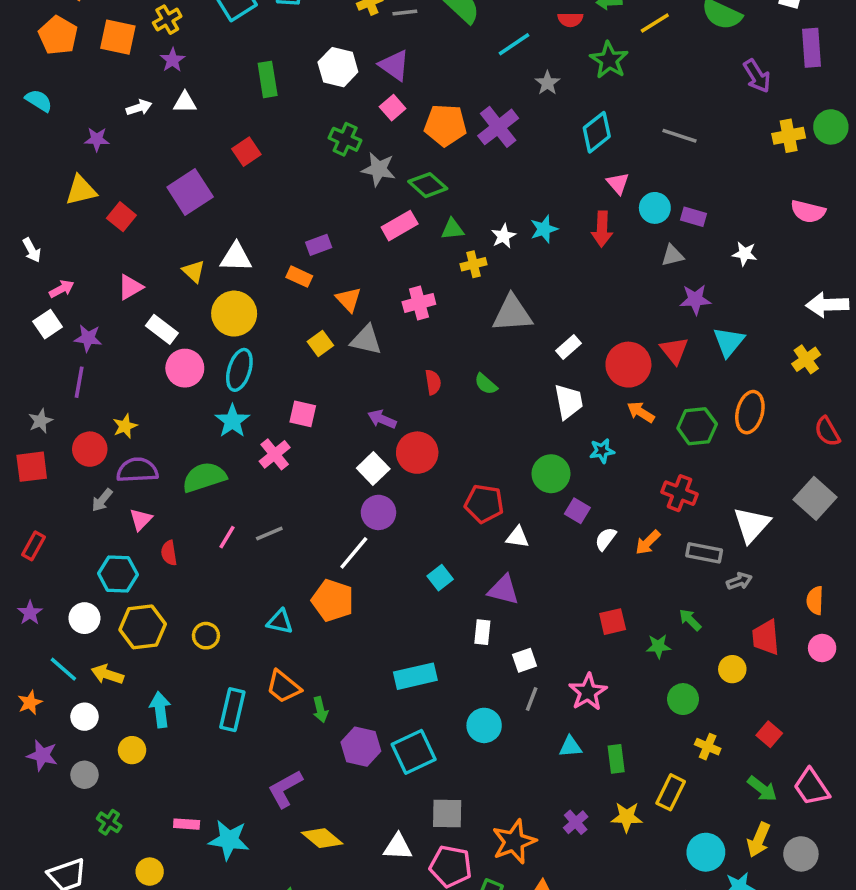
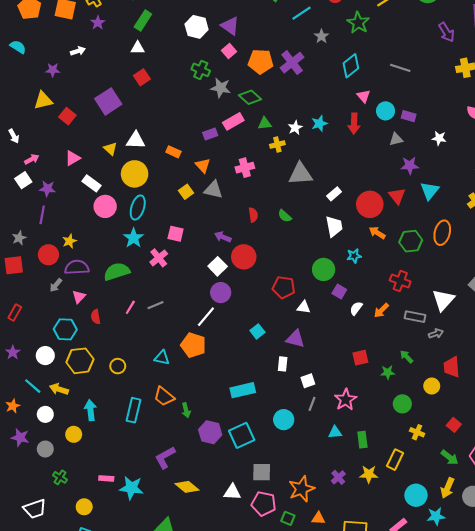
green rectangle: (268, 79) -> (143, 21), moved, turned 42
white triangle: (185, 102) -> (138, 48), moved
purple rectangle: (319, 245) -> (210, 134), moved

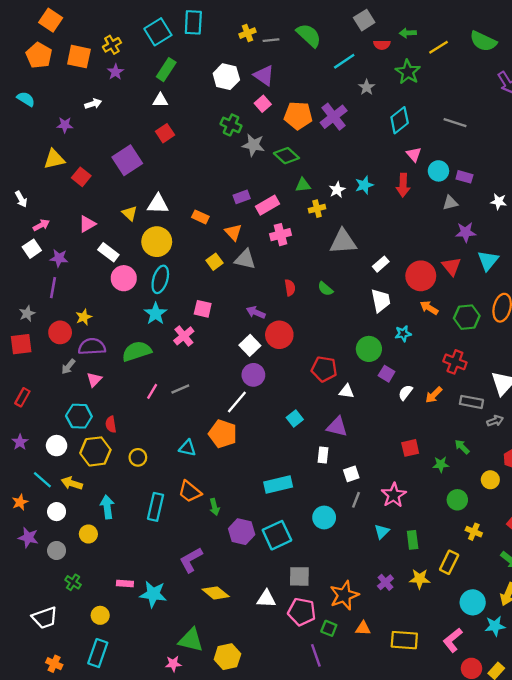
pink rectangle: (233, 121) -> (268, 205), moved
red semicircle: (96, 317) -> (111, 424), moved
cyan triangle: (335, 432) -> (382, 532), turned -40

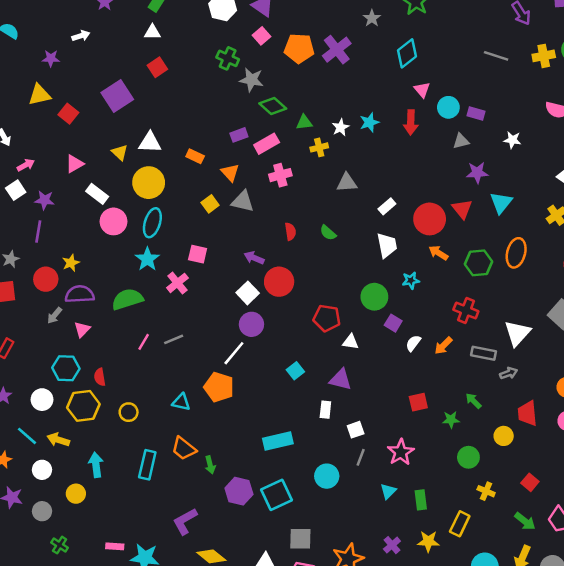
gray line: (455, 123) -> (496, 56), moved
green diamond: (286, 156) -> (273, 106), moved
gray triangle: (343, 242) -> (347, 183), size x0.7

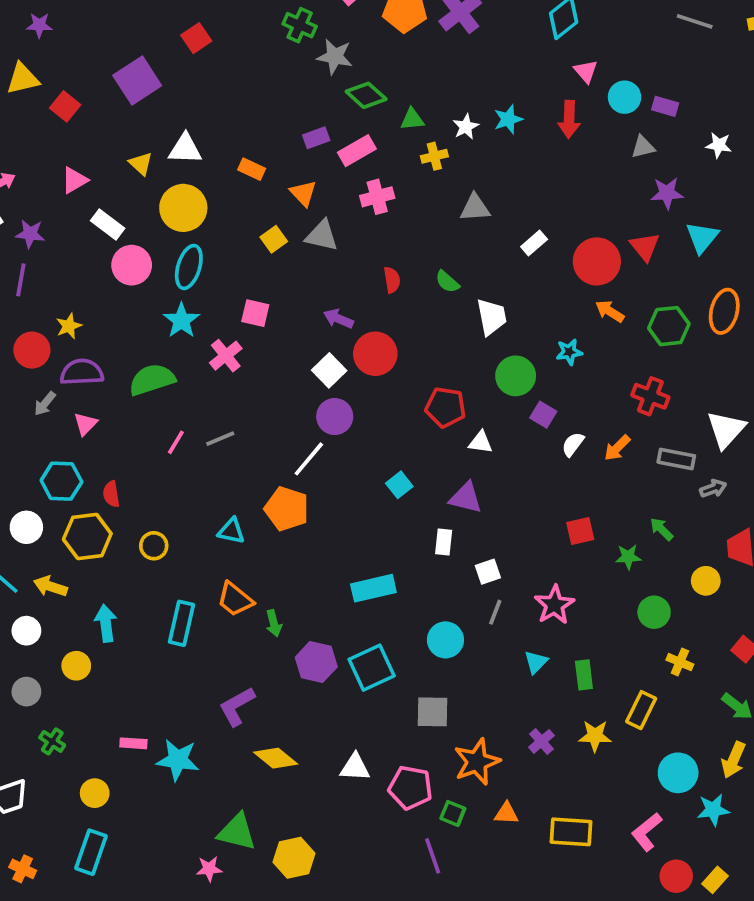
white trapezoid: (387, 245) -> (492, 317), moved
gray square: (300, 539) -> (433, 712), moved

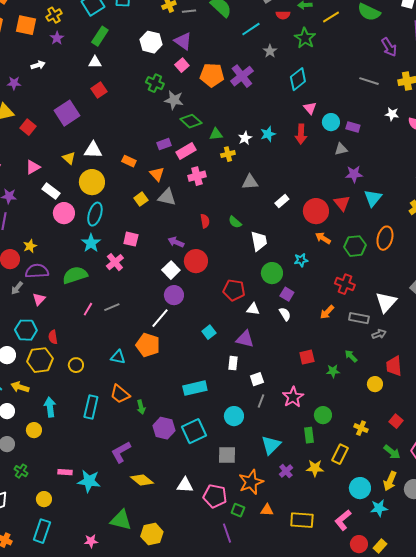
white star: (719, 145) -> (392, 114), moved
white semicircle: (573, 444) -> (285, 314), moved, turned 112
green circle: (654, 612) -> (323, 415), moved
cyan triangle: (536, 662) -> (271, 445), moved, size x1.5
pink star: (209, 869) -> (91, 541), moved

